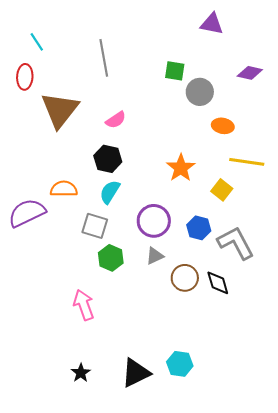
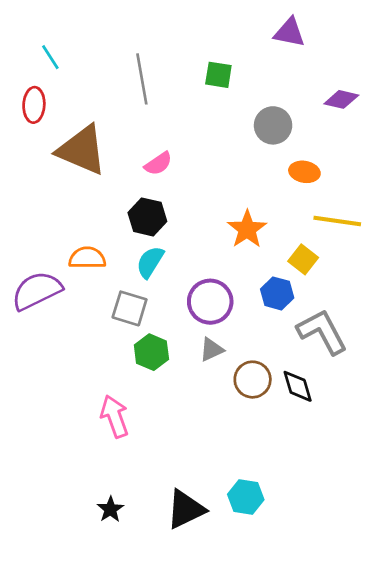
green square: (175, 71) -> (218, 75), moved
brown triangle: (60, 110) -> (82, 150), turned -45
blue hexagon: (199, 228) -> (277, 293), moved

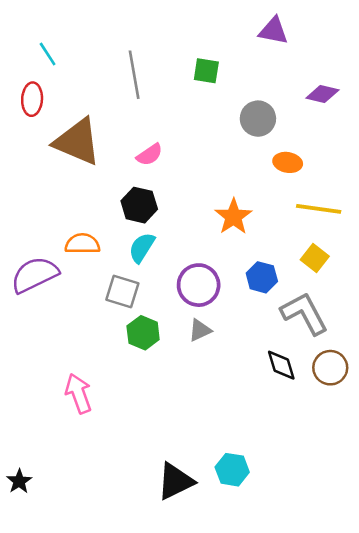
yellow square: (303, 259) -> (315, 258), moved
brown circle: (253, 380) -> (330, 368), moved
pink arrow: (115, 416) -> (79, 393), moved
black star: (110, 509) -> (19, 481), moved

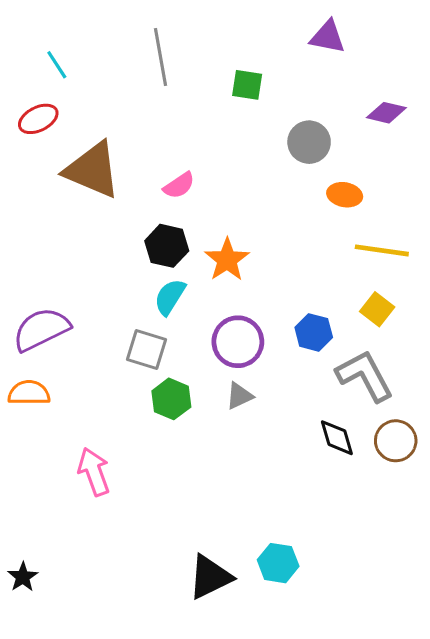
gray line: (134, 75) -> (160, 57), moved
red ellipse: (32, 99) -> (38, 119), turned 60
orange star: (233, 217) -> (227, 260), moved
orange semicircle: (82, 244) -> (29, 393), moved

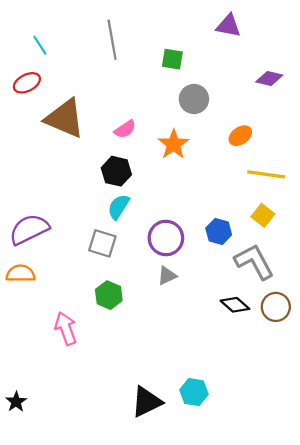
gray circle: (309, 142) -> (194, 99), moved
orange ellipse: (345, 195) -> (240, 136), turned -45
orange star: (227, 260) -> (173, 144), moved
green hexagon: (171, 399) -> (109, 295), moved
black diamond: (337, 438) -> (235, 305), turned -32

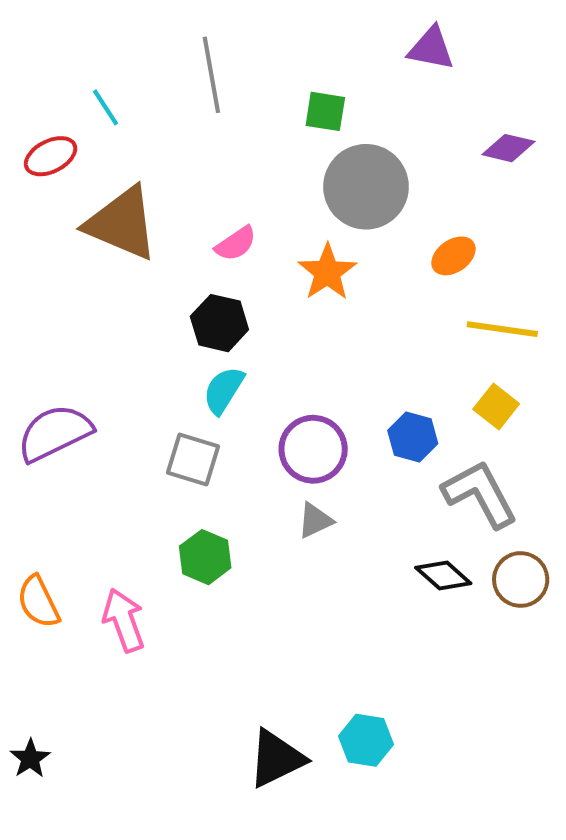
cyan line: (40, 45) -> (106, 107), moved
gray circle: (194, 99) -> (366, 187), size x1.5
orange semicircle: (20, 274) -> (38, 602), moved, turned -116

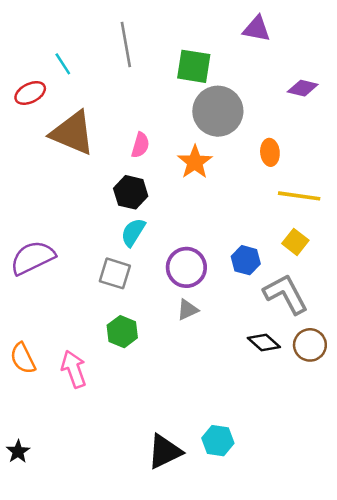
green square: (325, 111) -> (194, 66), size x1.4
pink semicircle: (236, 244) -> (140, 145), turned -40
orange ellipse: (453, 256) -> (270, 152), turned -60

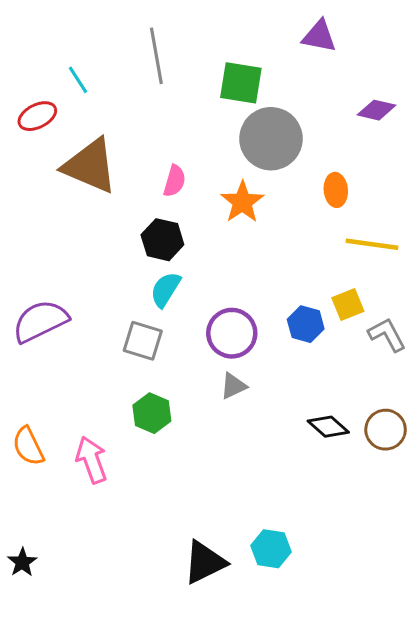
yellow square: (295, 242) -> (348, 305), moved, turned 30
gray L-shape: (286, 294) -> (387, 335), moved, size x0.7

